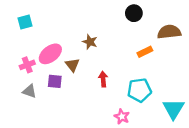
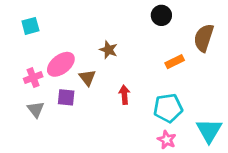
brown semicircle: (169, 32) -> (204, 38), turned -65
gray triangle: (29, 91) -> (36, 109), turned 32
pink star: (122, 117) -> (167, 140), moved

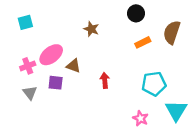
brown star: (108, 50) -> (91, 29), moved
orange rectangle: (175, 62) -> (143, 42), moved
brown triangle: (87, 78) -> (73, 66), turned -32
cyan pentagon: (168, 108) -> (154, 84), moved

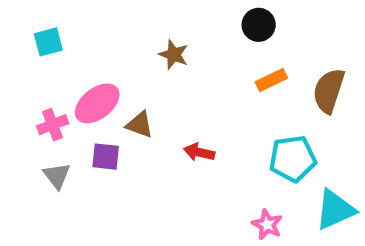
brown semicircle: (172, 32) -> (329, 91), moved
red arrow: (105, 80) -> (199, 152), turned -72
cyan triangle: (176, 111) -> (335, 210), turned 35

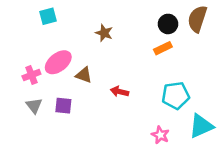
black circle: (259, 25) -> (168, 24), moved
cyan square: (48, 42) -> (48, 16), moved
brown semicircle: (329, 91) -> (197, 19), moved
purple square: (106, 157) -> (63, 106), moved

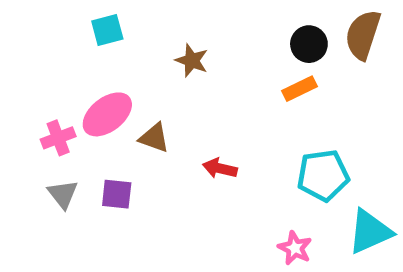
cyan square: (48, 16) -> (107, 30), moved

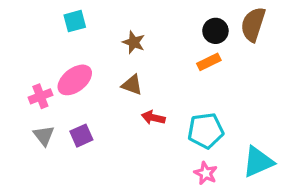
brown triangle: (154, 138) -> (132, 85), moved
cyan pentagon: (323, 175) -> (206, 131), moved
purple square: (117, 194) -> (81, 136), turned -30

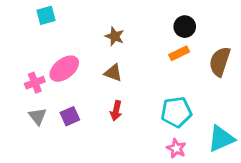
cyan square: (75, 21) -> (46, 15), moved
brown semicircle: (253, 24) -> (220, 62), moved
red arrow: (153, 118) -> (116, 111), moved, turned -90

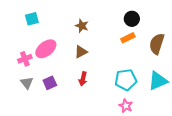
cyan square: (46, 15) -> (32, 19), moved
brown triangle: (113, 73) -> (81, 52), turned -48
cyan triangle: (221, 139) -> (158, 81), moved

